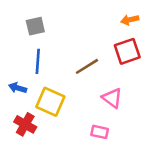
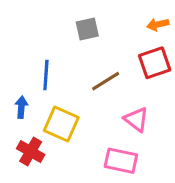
gray square: (35, 26) -> (87, 29), moved
blue arrow: (18, 88) -> (21, 107), turned 78
pink rectangle: (100, 132) -> (121, 161), size x1.5

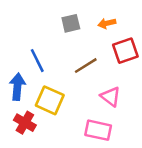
orange arrow: (158, 24) -> (107, 23), moved
blue line: (46, 75) -> (37, 61), turned -30
blue arrow: (21, 107) -> (17, 87), size x1.5

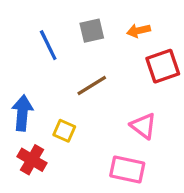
blue line: (37, 61) -> (48, 45), moved
brown line: (86, 66) -> (92, 86), moved
yellow square: (50, 100) -> (64, 131), size x0.6

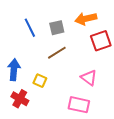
gray square: (92, 31) -> (57, 28), moved
orange arrow: (139, 31) -> (86, 19), size x1.5

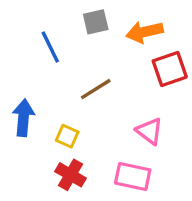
gray square: (57, 28) -> (96, 22), moved
red cross: (20, 99) -> (71, 175), moved

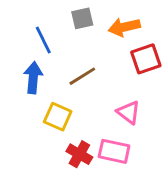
blue arrow: (23, 118) -> (33, 78), moved
yellow square: (67, 136) -> (58, 117), size x1.4
red cross: (71, 175) -> (79, 154), moved

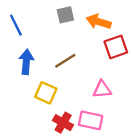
orange arrow: (124, 27) -> (99, 22), turned 30
blue line: (43, 40) -> (16, 25), moved
pink triangle: (129, 112) -> (102, 89), turned -42

